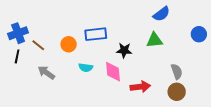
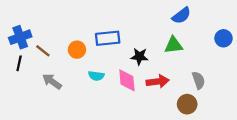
red arrow: (140, 87) -> (158, 81), moved
brown circle: (177, 92) -> (187, 104), moved

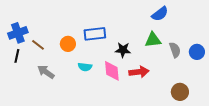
blue circle: (223, 38) -> (197, 52), moved
gray semicircle: (198, 80) -> (175, 50), moved
brown circle: (187, 104) -> (180, 92), moved

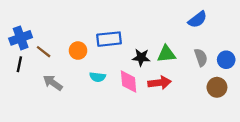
blue semicircle: (160, 14) -> (197, 20), moved
green triangle: (153, 40) -> (166, 54), moved
brown circle: (180, 92) -> (217, 87), moved

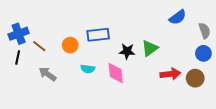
green triangle: (166, 54) -> (150, 48), turned -30
gray semicircle: (201, 57) -> (204, 31), moved
red arrow: (160, 83) -> (170, 74), moved

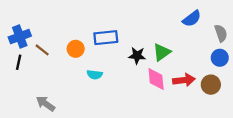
pink diamond: (116, 73) -> (156, 79), moved
gray arrow: (48, 74) -> (45, 104), moved

